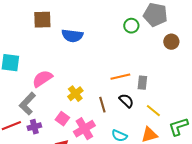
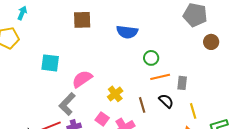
green circle: (131, 26) -> (151, 58), moved
blue semicircle: (72, 36) -> (127, 32), moved
yellow line: (153, 111) -> (193, 111), turned 35

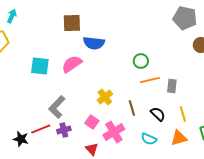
blue semicircle: (127, 32) -> (94, 43), moved
pink semicircle: (82, 79) -> (72, 64), moved
black semicircle: (166, 101) -> (158, 114), moved

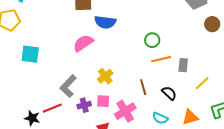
cyan square: (40, 66) -> (30, 54), moved
yellow cross: (105, 97) -> (105, 76), moved
yellow line: (183, 114) -> (202, 83), moved, turned 63
pink square: (92, 122) -> (103, 101), turned -32
purple cross: (64, 130) -> (84, 105), moved

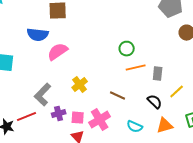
blue semicircle: (105, 22) -> (38, 35), moved
brown line: (143, 87) -> (118, 96), turned -49
black semicircle: (169, 93) -> (155, 102), moved
pink square: (103, 101) -> (78, 118), moved

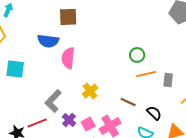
pink semicircle: (58, 52) -> (68, 58), turned -50
black semicircle: (155, 102) -> (154, 113), moved
purple cross: (59, 114) -> (69, 120), turned -32
pink square: (78, 118) -> (88, 124), turned -32

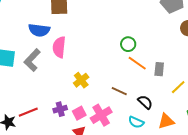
orange line: (146, 74) -> (137, 63), turned 48
gray L-shape: (53, 101) -> (32, 60), moved
purple cross: (69, 120) -> (60, 109), turned 32

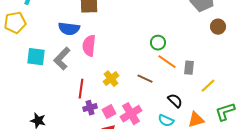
brown line: (119, 91) -> (145, 79), moved
red line: (28, 112) -> (81, 89), moved, turned -60

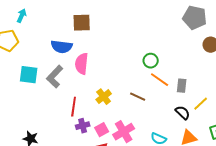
black semicircle: (175, 101) -> (183, 113), moved

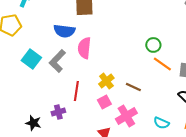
cyan square: (29, 75) -> (31, 59), turned 30
brown line: (138, 97) -> (133, 87), moved
purple cross: (83, 126) -> (58, 112), moved
pink square: (102, 130) -> (104, 102), moved

